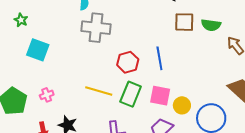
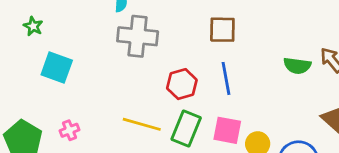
brown square: (184, 22) -> (222, 30), moved
green semicircle: (211, 25) -> (297, 66), moved

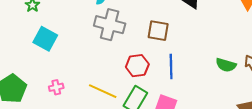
brown square: (222, 30) -> (158, 31), moved
pink cross: (70, 130) -> (56, 87), moved

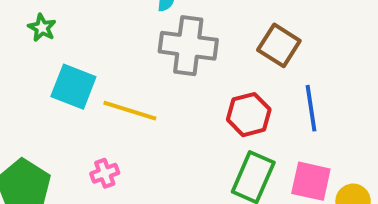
brown square: (158, 31) -> (279, 45), turned 30
yellow line: (103, 91) -> (130, 111), moved

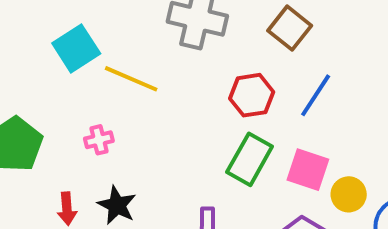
cyan square: (73, 87) -> (76, 48), turned 30
blue line: (311, 108) -> (316, 95), turned 36

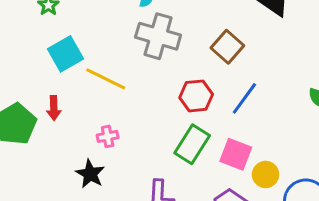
pink cross: (99, 140) -> (108, 136), moved
red arrow: (67, 209) -> (54, 108), moved

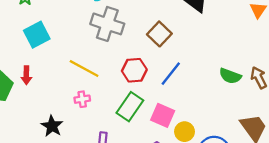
yellow line: (106, 79) -> (84, 68), moved
pink cross: (108, 136) -> (82, 99), moved

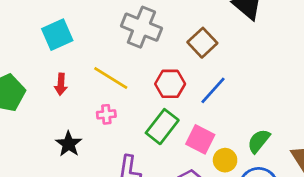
red arrow: (26, 75) -> (61, 84), moved
green semicircle: (230, 76) -> (259, 141), moved, turned 105

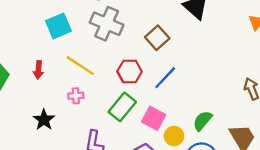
cyan square: (57, 35) -> (58, 26), moved

